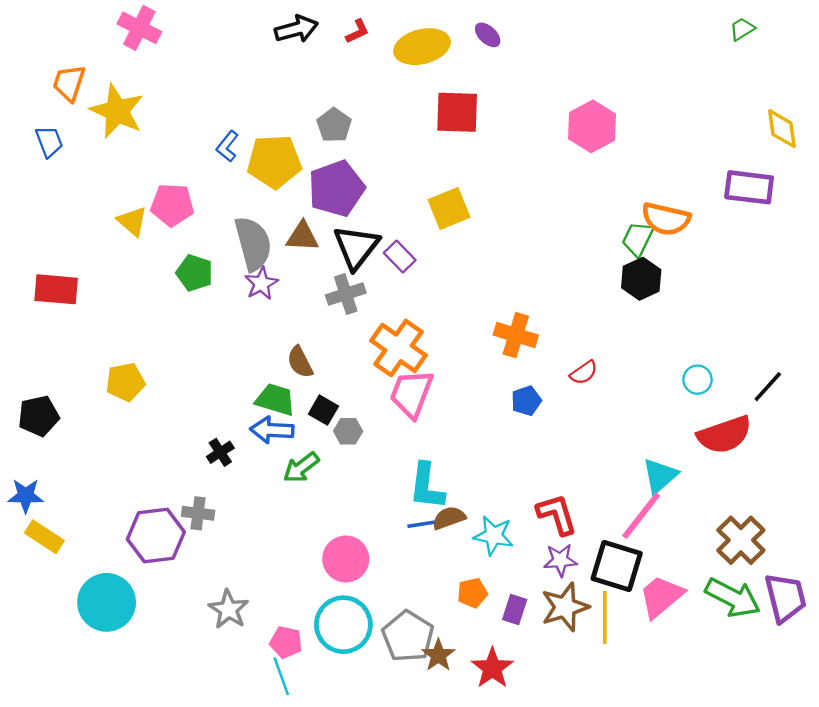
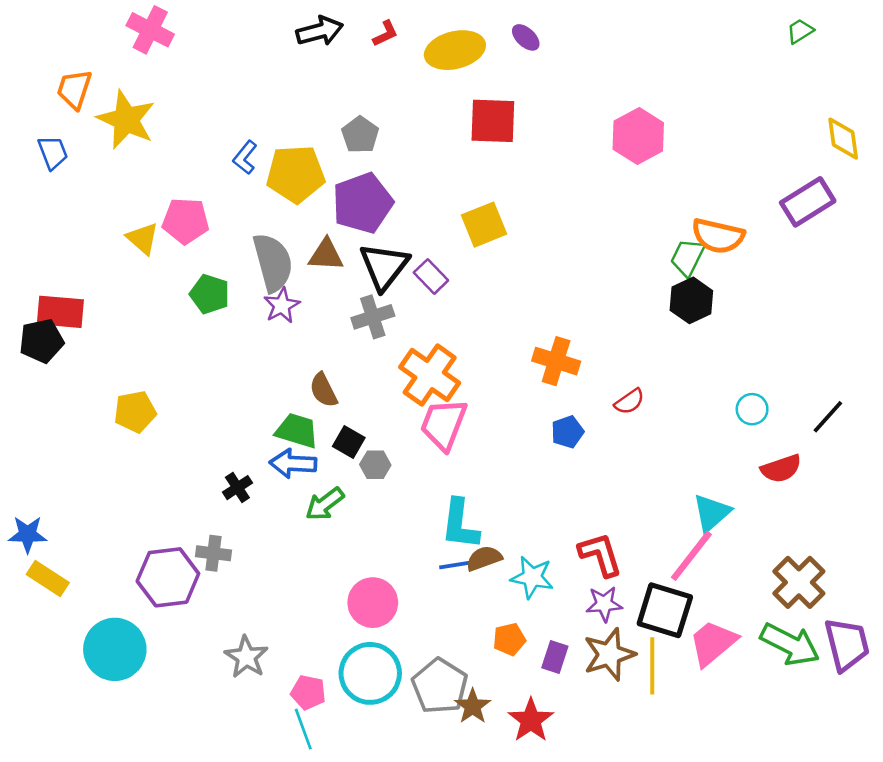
purple rectangle: (749, 187) -> (808, 202), turned -39
black pentagon: (39, 416) -> (41, 341), moved
red semicircle: (724, 435) -> (781, 469), size x0.7

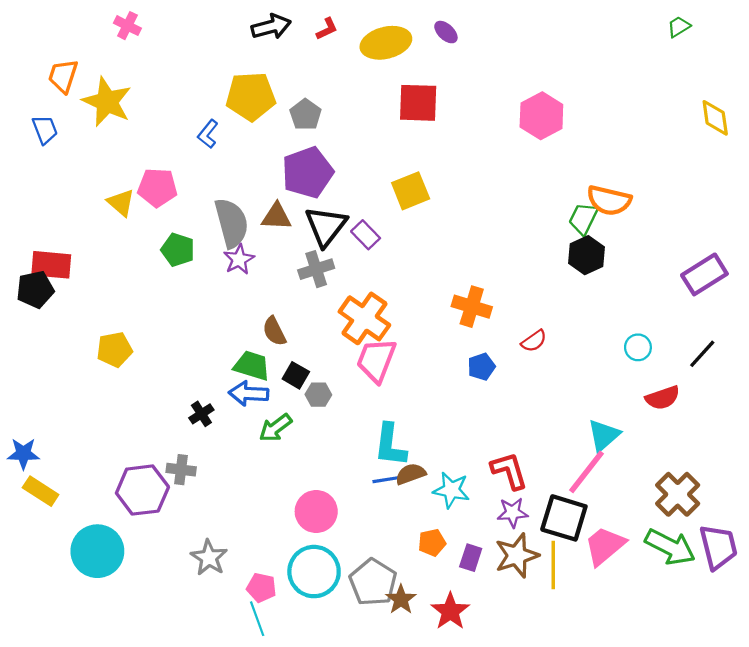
pink cross: (150, 30) -> (127, 26), size x0.7
yellow pentagon: (296, 174) -> (251, 96), moved
purple rectangle: (808, 202) -> (704, 274), moved

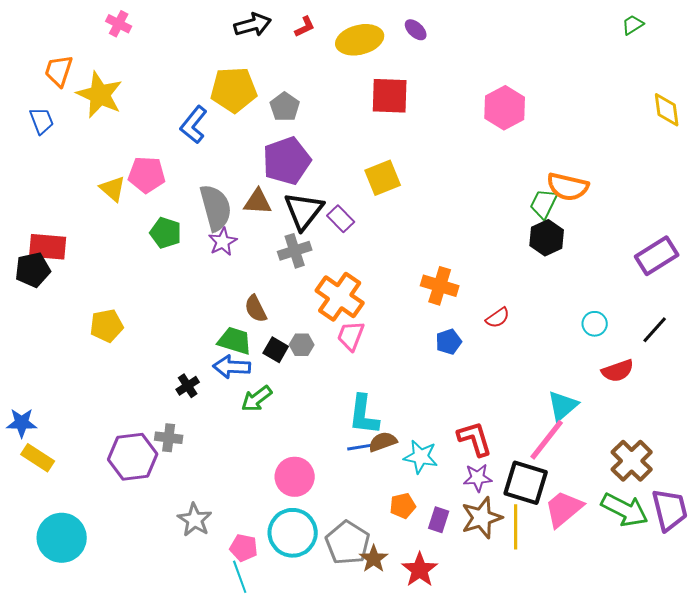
blue L-shape: (208, 134) -> (194, 125), size x1.4
pink trapezoid: (376, 360) -> (351, 336), size x0.7
gray hexagon: (318, 395) -> (302, 345), moved
cyan circle: (97, 551) -> (62, 538), moved

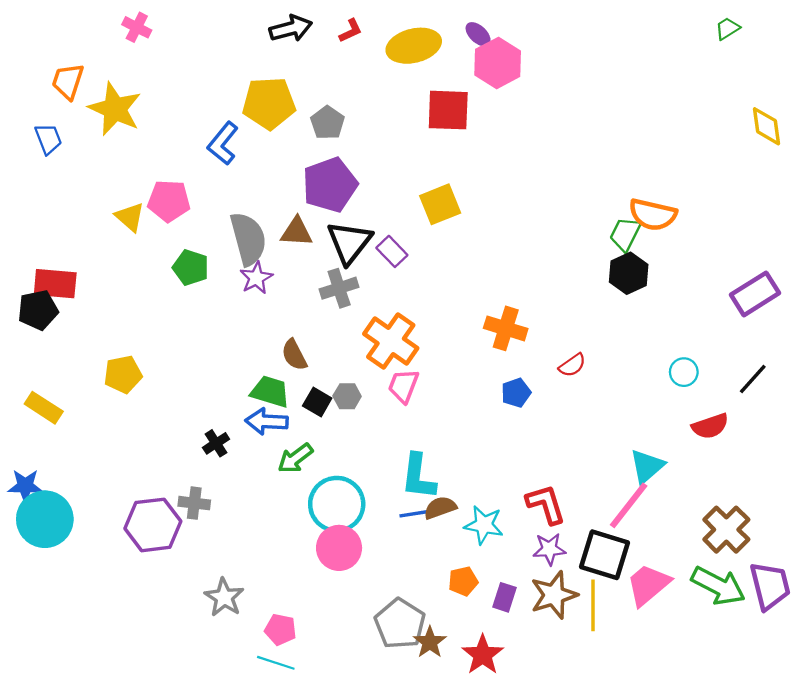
pink hexagon: (505, 108) -> (498, 63), moved
yellow rectangle: (38, 458) -> (44, 408), moved
cyan circle: (293, 533) -> (337, 504), moved
cyan circle: (62, 538) -> (45, 519), moved
cyan line: (240, 577) -> (276, 663), turned -52

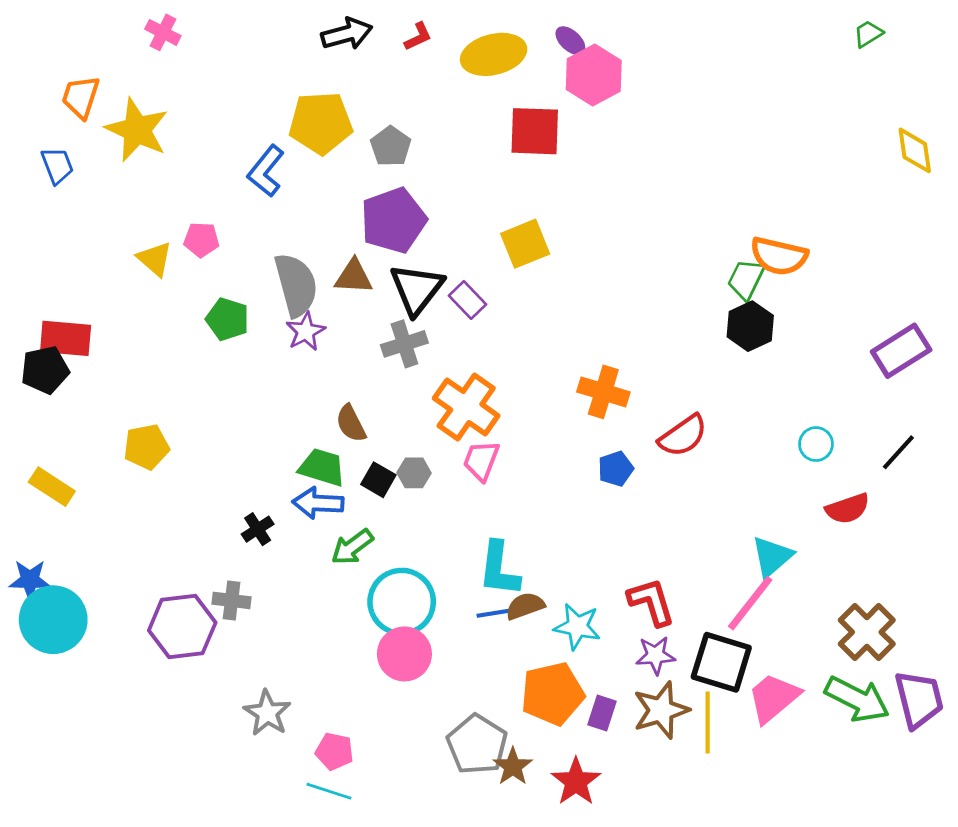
pink pentagon: (169, 201) -> (201, 240), size x0.7
red semicircle: (572, 365) -> (683, 436), size x1.5
orange pentagon: (463, 581) -> (553, 694), size x1.8

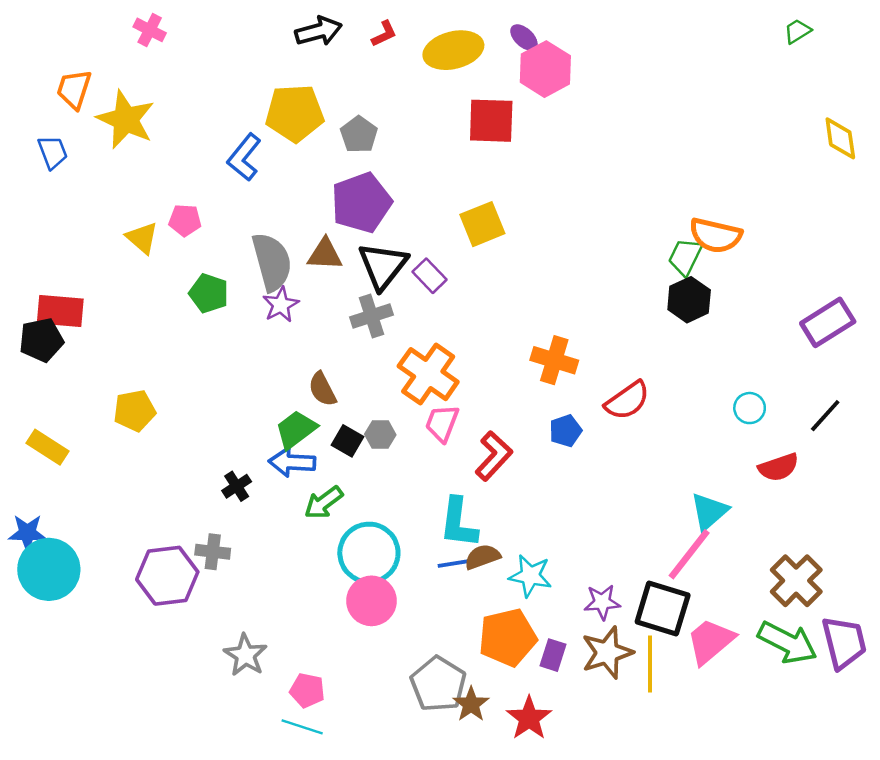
green trapezoid: (322, 467) -> (296, 429), turned -54
red L-shape: (651, 602) -> (494, 456), moved, turned 60

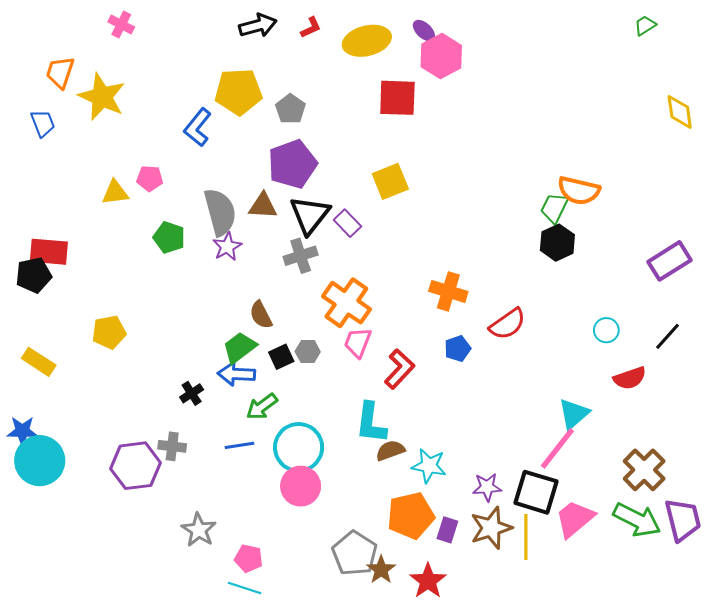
yellow triangle: (142, 238) -> (115, 193), turned -48
black square: (348, 441) -> (281, 357), turned 35
blue line: (456, 563) -> (239, 445), moved

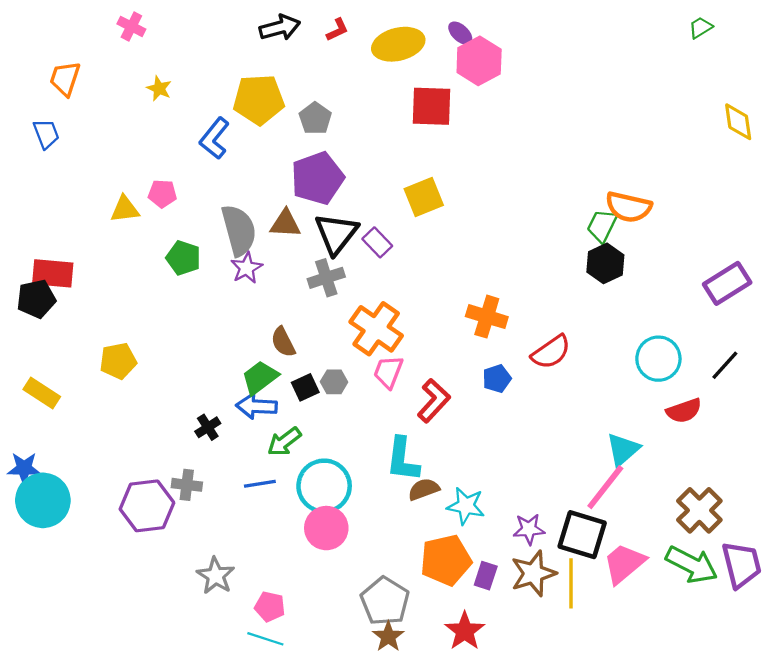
yellow star: (102, 97) -> (159, 88), moved, size x0.5
cyan circle: (606, 330) -> (658, 359), size x1.6
brown star: (381, 570) -> (388, 637), moved

